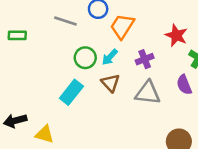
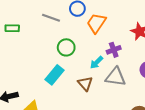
cyan arrow: (110, 57) -> (97, 62), moved
brown triangle: (110, 83) -> (85, 84), moved

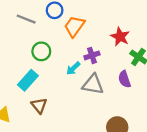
brown triangle: (85, 84) -> (39, 106), moved

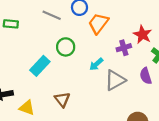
purple cross: (92, 55) -> (124, 48), moved
cyan rectangle: (28, 80) -> (40, 66), moved
gray triangle: (93, 84) -> (115, 80), turned -40

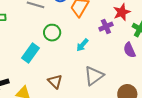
red star: (142, 35) -> (122, 12), turned 30
gray triangle: (115, 80) -> (94, 76), moved

